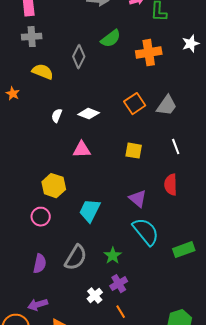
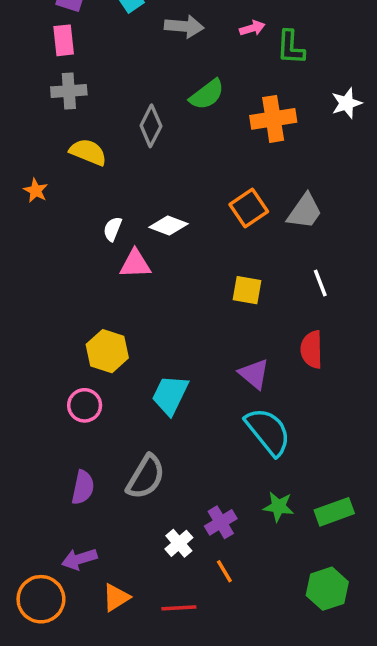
pink triangle: (82, 150) -> (135, 264), moved
green rectangle: (184, 250) -> (334, 512), moved
green star: (113, 256) -> (278, 507), moved, turned -30

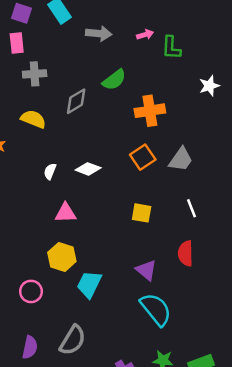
gray cross: (69, 91) -> (35, 74), moved
orange cross: (273, 119) -> (150, 111), moved
gray diamond: (151, 126) -> (76, 101), turned 32
pink triangle: (135, 264) -> (65, 213), moved
yellow hexagon: (107, 351) -> (62, 257), moved

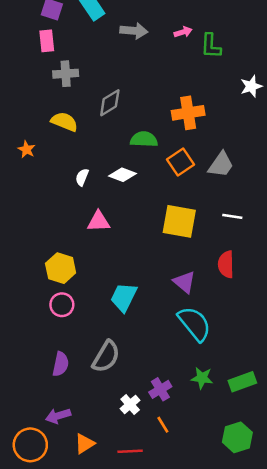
green semicircle: (114, 80) -> (144, 139), moved, turned -140
white line: (191, 208) -> (232, 216), turned -60
yellow square: (142, 213) -> (179, 221), size x1.6
yellow hexagon: (62, 257) -> (61, 268), moved

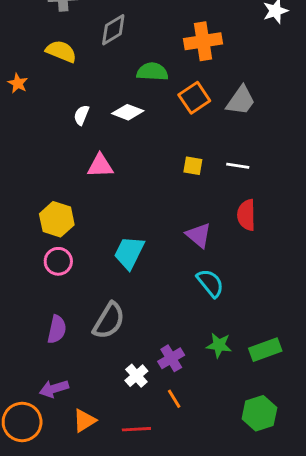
white line: (232, 216) -> (238, 166), moved
yellow square: (179, 221) -> (193, 166), size x0.5
cyan semicircle: (194, 324) -> (210, 283), size x0.7

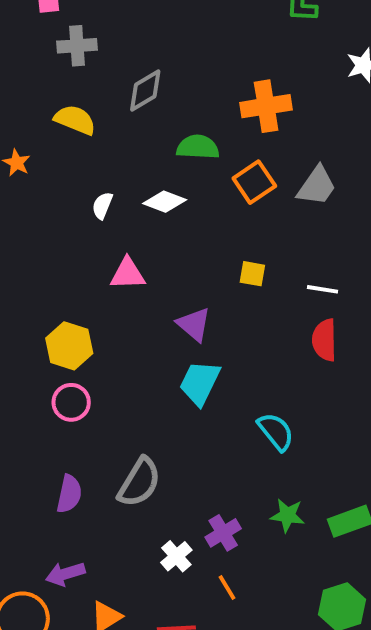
white line: (238, 166) -> (323, 289), moved
purple triangle: (199, 235) -> (194, 324), moved
cyan trapezoid: (129, 253) -> (200, 383), moved

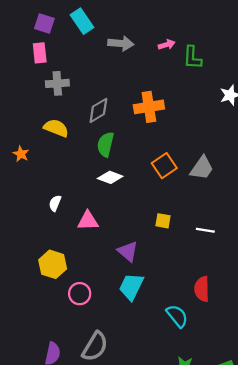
orange cross: (266, 106) -> (149, 107), moved
green semicircle: (198, 147) -> (105, 144), moved, turned -80
white semicircle: (102, 206) -> (55, 203), moved
red semicircle: (324, 340) -> (202, 289), moved
pink circle: (71, 402) -> (80, 294), moved

